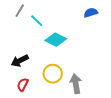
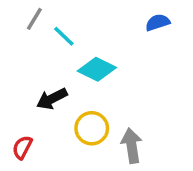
black arrow: (20, 61) -> (52, 99), moved
red semicircle: (23, 85) -> (22, 147), moved

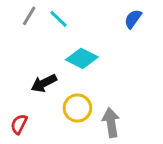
blue semicircle: (158, 22) -> (133, 19), turned -36
cyan line: (64, 36) -> (58, 19), moved

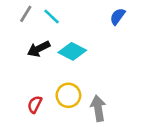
black arrow: (44, 83) -> (39, 49), moved
red semicircle: (19, 124) -> (35, 104), moved

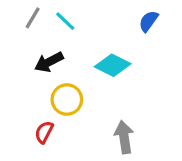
cyan diamond: (72, 51) -> (113, 65), moved
yellow circle: (68, 95) -> (67, 100), moved

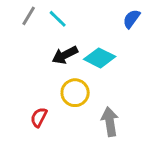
black arrow: (49, 62) -> (65, 55), moved
yellow circle: (67, 100) -> (75, 93), moved

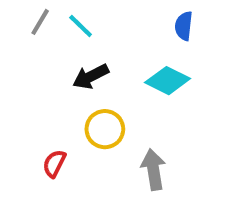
blue semicircle: (132, 19) -> (184, 26), turned -30
cyan diamond: (100, 58) -> (168, 81), moved

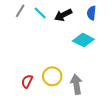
black arrow: (91, 77) -> (63, 15), moved
yellow circle: (105, 129) -> (52, 76), moved

